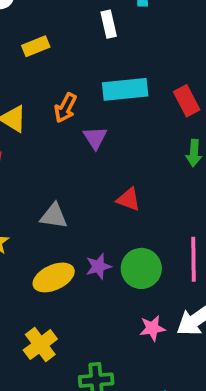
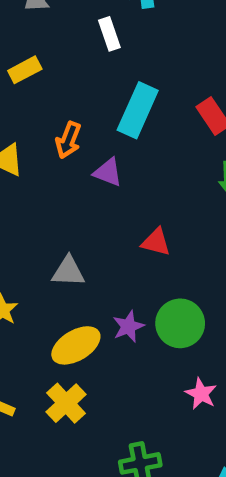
cyan rectangle: (125, 89) -> (138, 110), turned -54
purple triangle: (95, 138) -> (108, 172), turned -30
pink star: (152, 328) -> (201, 394), turned -30
yellow cross: (40, 345) -> (66, 403), moved

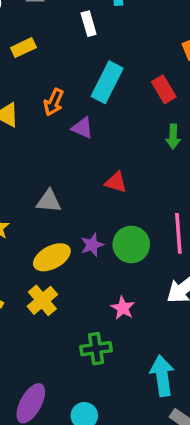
pink star: (201, 394) -> (123, 308), moved

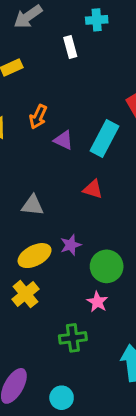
cyan rectangle: (107, 82) -> (104, 138), moved
green circle: (131, 244) -> (107, 266), moved

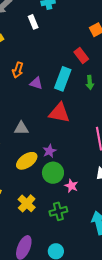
red triangle: (93, 189) -> (59, 113), size x1.6
green circle: (107, 266) -> (53, 173), moved
yellow cross: (25, 294) -> (27, 203), moved

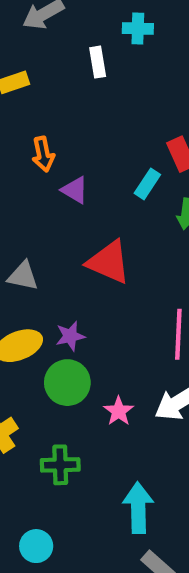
orange arrow: (18, 70) -> (43, 154), turned -42
cyan rectangle: (63, 79) -> (147, 184), moved, size x0.6
pink star: (71, 186) -> (119, 411), moved

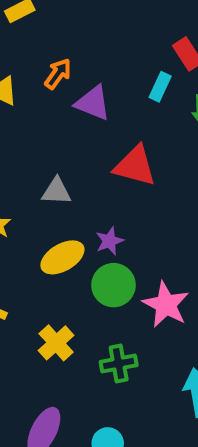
orange arrow: (43, 154) -> (58, 74), turned -124
purple triangle: (75, 190) -> (93, 103), size x1.4
pink star: (119, 411) -> (166, 305), size x1.6

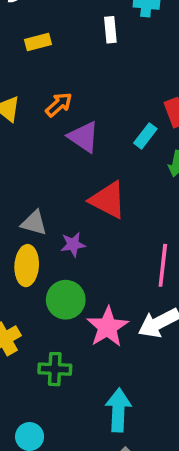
gray triangle: (56, 191) -> (34, 223), moved
purple star: (109, 241) -> (73, 244), moved
yellow ellipse: (62, 257) -> (27, 266), turned -69

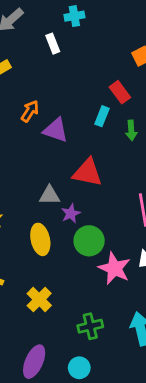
gray triangle: (34, 223) -> (49, 195), moved
green circle: (66, 300) -> (89, 241), moved
green cross: (55, 369) -> (90, 326), moved

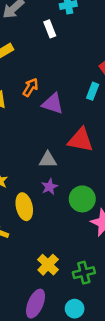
purple star: (71, 214) -> (50, 187), moved
yellow ellipse: (40, 239) -> (24, 207), moved
yellow cross: (39, 300) -> (48, 265), moved

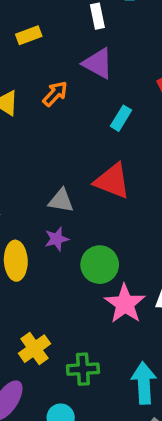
cyan rectangle: (93, 91) -> (121, 118), moved
purple triangle: (53, 104) -> (98, 63), moved

